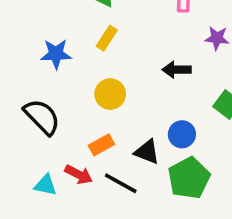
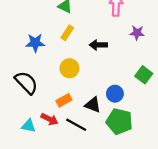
black arrow: (177, 70) -> (98, 45), moved
green pentagon: (189, 178) -> (119, 121), turned -30

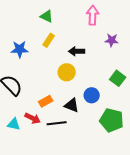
yellow circle: (70, 68) -> (67, 72), moved
green pentagon: (119, 121) -> (112, 120), moved
black line: (76, 125) -> (57, 123), turned -36

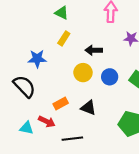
blue star: (20, 49) -> (37, 59), moved
blue circle: (92, 95) -> (110, 77), moved
black line: (57, 123) -> (72, 139), moved

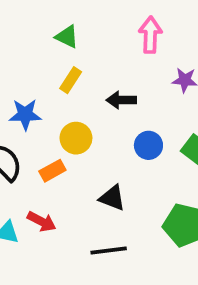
yellow circle: (83, 73) -> (76, 138), moved
orange rectangle: (61, 103) -> (52, 171), moved
black line: (72, 139) -> (109, 250), moved

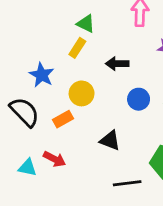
green triangle: (67, 37) -> (86, 24), moved
blue star: (25, 115) -> (42, 75), turned 30
black line: (109, 250) -> (127, 183), moved

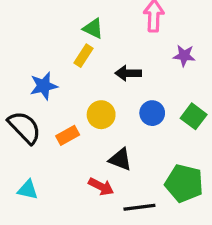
blue star: (42, 75) -> (44, 86), turned 30
yellow circle: (82, 93) -> (101, 115), moved
red arrow: (54, 159) -> (101, 187), moved

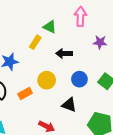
green triangle: (93, 28) -> (50, 27), moved
black triangle: (120, 159) -> (69, 105), moved

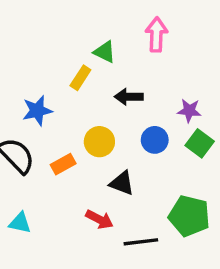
purple star: (100, 42) -> (189, 111), moved
black triangle: (69, 105) -> (122, 183), moved

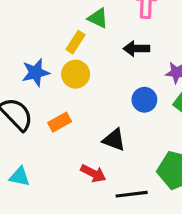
black arrow: (129, 97) -> (136, 49), moved
yellow circle: (99, 142) -> (76, 74), moved

